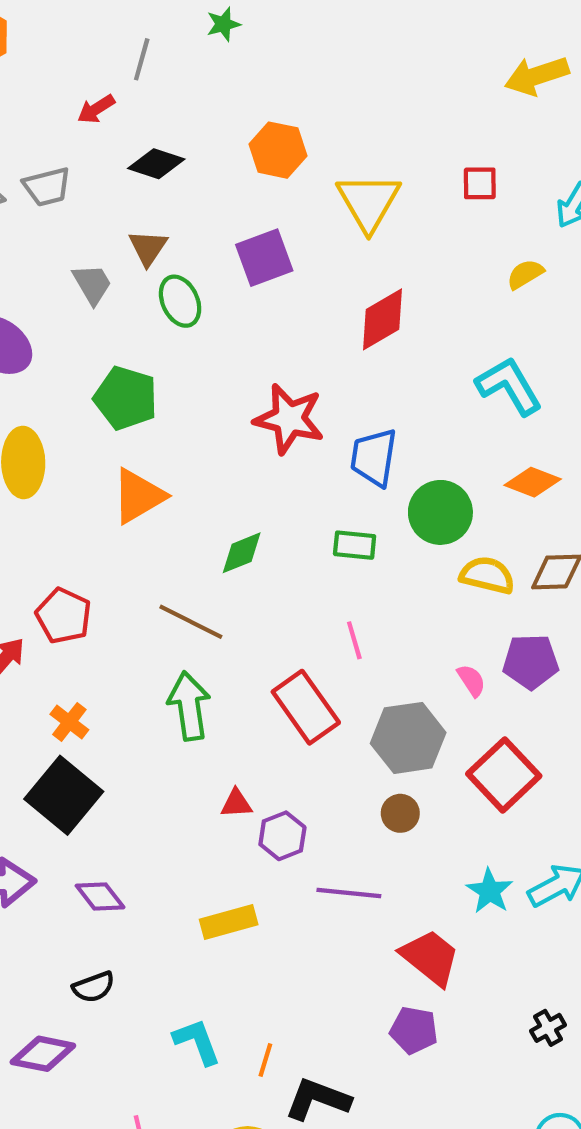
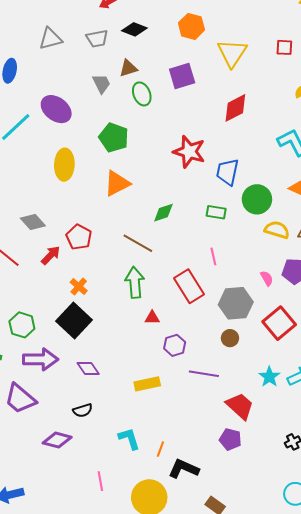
gray trapezoid: (47, 187) -> (97, 39), moved
brown triangle: (148, 248) -> (128, 68), turned 36
red triangle: (236, 803) -> (152, 318), moved

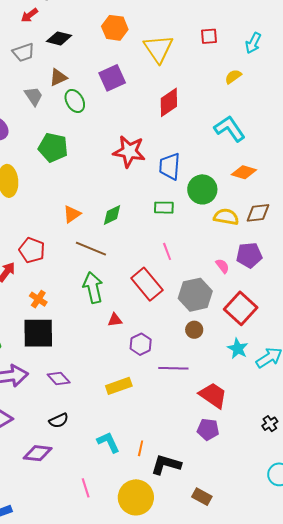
orange triangle: (117, 183) -> (72, 214), moved, size x0.7
black square: (74, 320) -> (38, 333), turned -36
cyan star: (269, 377) -> (238, 349), moved

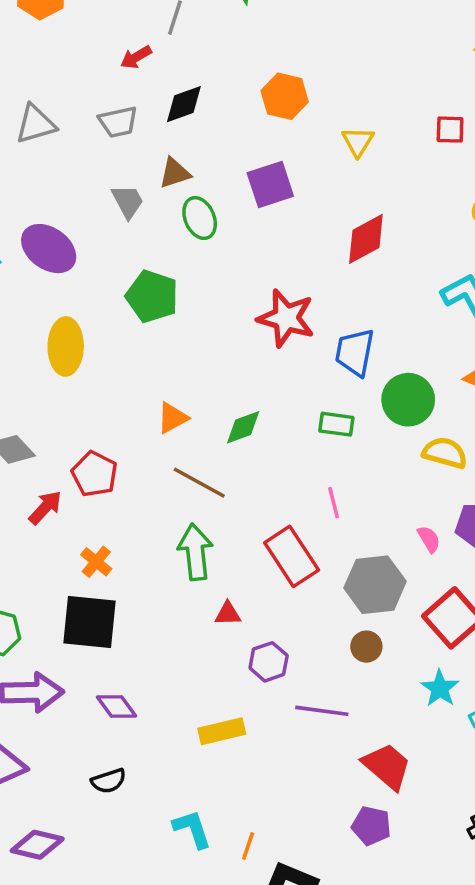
black diamond: (59, 38) -> (184, 104), turned -40
yellow triangle: (158, 49) -> (358, 142), size x0.6
purple diamond: (38, 453) -> (37, 845), moved

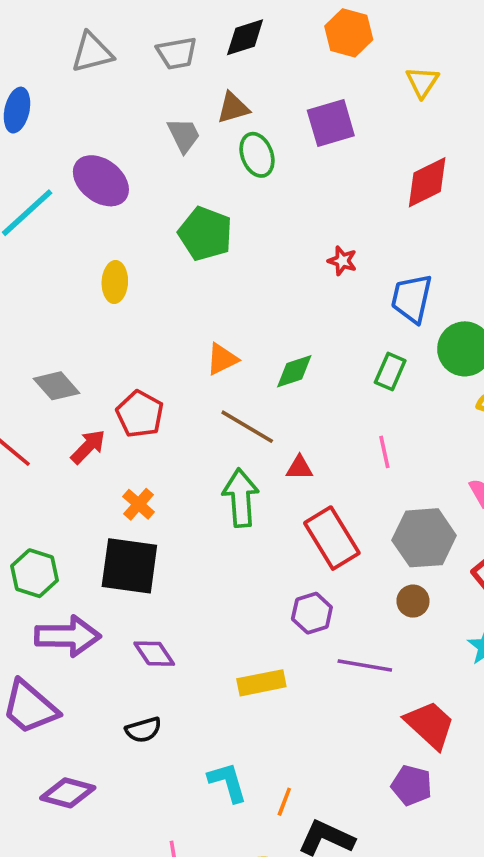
red star: (286, 318) -> (342, 261), size x0.5
yellow ellipse: (66, 346) -> (115, 282), size x0.7
green rectangle: (336, 424) -> (390, 372), turned -76
red rectangle: (292, 556) -> (332, 538), moved
red triangle: (228, 614) -> (300, 468), moved

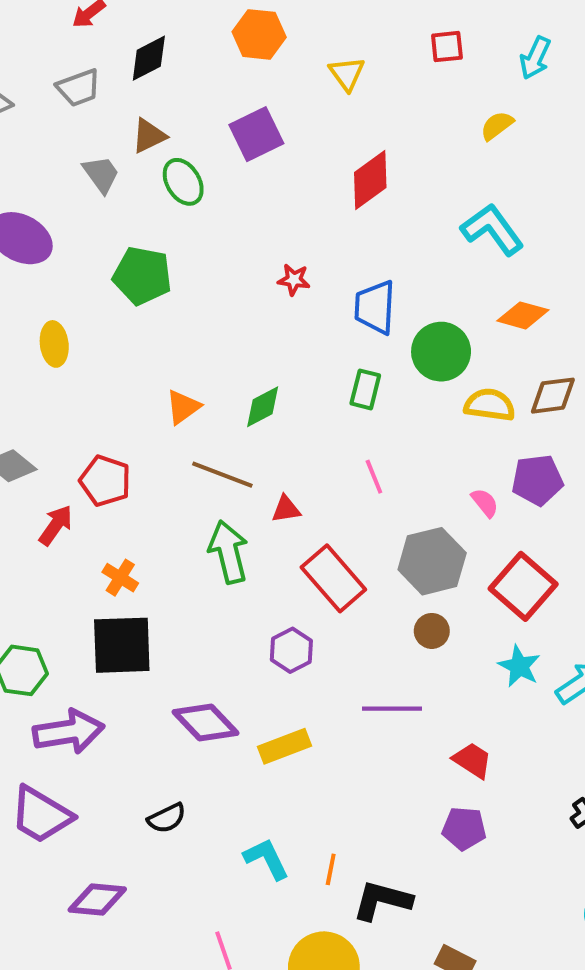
purple hexagon: (312, 613) -> (291, 650), moved
purple diamond: (154, 654) -> (206, 722), moved, size x1.4
red trapezoid: (430, 725) -> (472, 760), size x0.7

